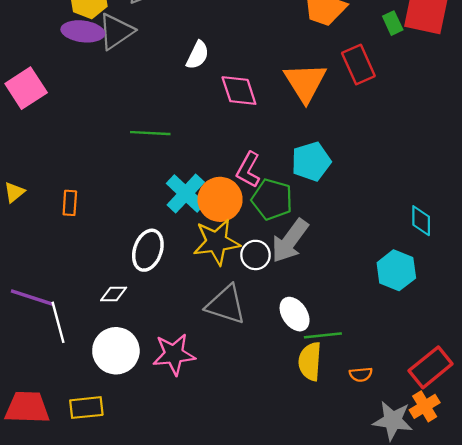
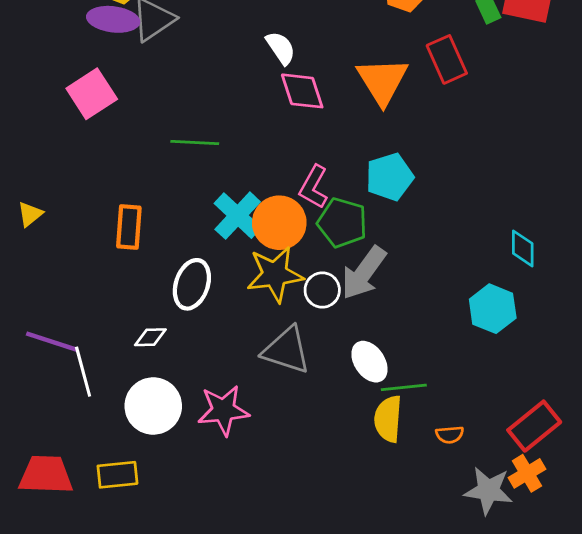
white semicircle: (198, 55) -> (281, 48), moved, turned -60
pink square: (26, 88) -> (92, 94), moved
orange rectangle: (70, 203) -> (129, 227), moved, size x1.4

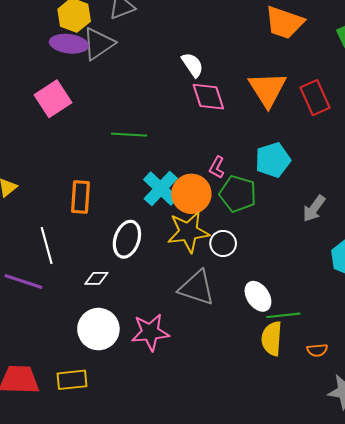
red rectangle: (447, 59) -> (315, 98), moved
pink L-shape: (314, 187) -> (217, 167), size x0.7
gray arrow: (364, 273) -> (314, 209), moved, size x0.7
white line: (83, 372) -> (47, 246), moved

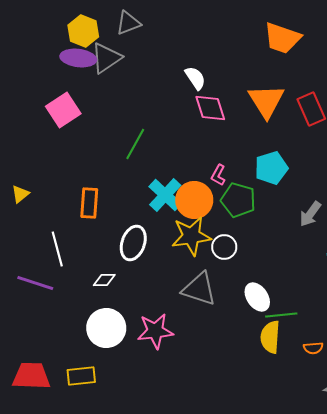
green line: (129, 135) -> (135, 144), turned -64

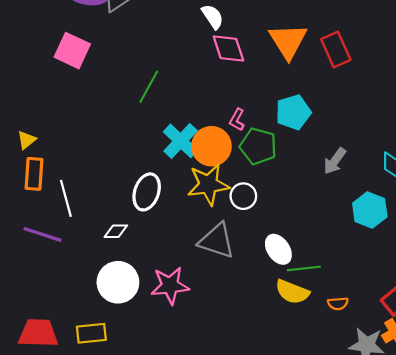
pink square: (63, 110) -> (72, 51), turned -32
orange rectangle: (89, 203) -> (34, 174), moved
yellow semicircle: (270, 337) -> (292, 292), turned -72

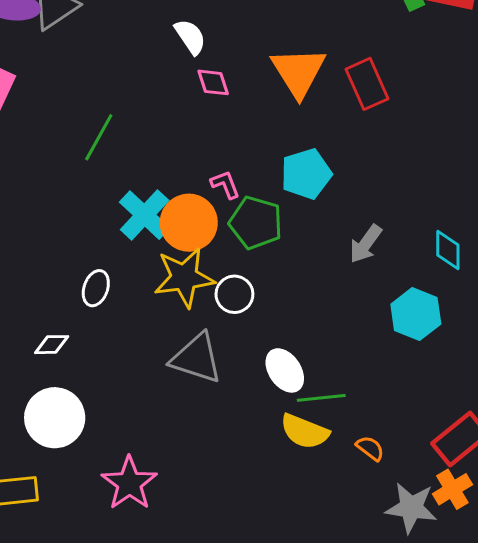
pink diamond: (228, 48) -> (213, 82), size x0.7
pink L-shape: (237, 120) -> (225, 185), turned 130
white ellipse: (147, 192) -> (96, 288), size x0.7
pink star: (170, 285) -> (129, 483), moved, turned -30
orange semicircle: (338, 303) -> (370, 448), turned -138

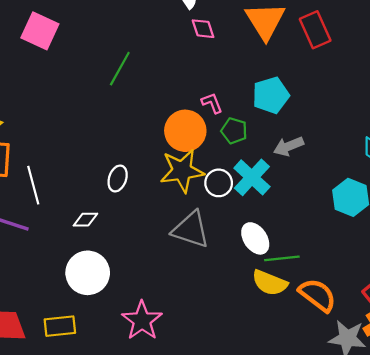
cyan cross: (145, 215) -> (252, 177), moved
green pentagon: (256, 223) -> (234, 131), size x0.7
gray arrow: (366, 244) -> (289, 146), moved, turned 32
orange semicircle: (370, 448) -> (317, 295), size x1.8

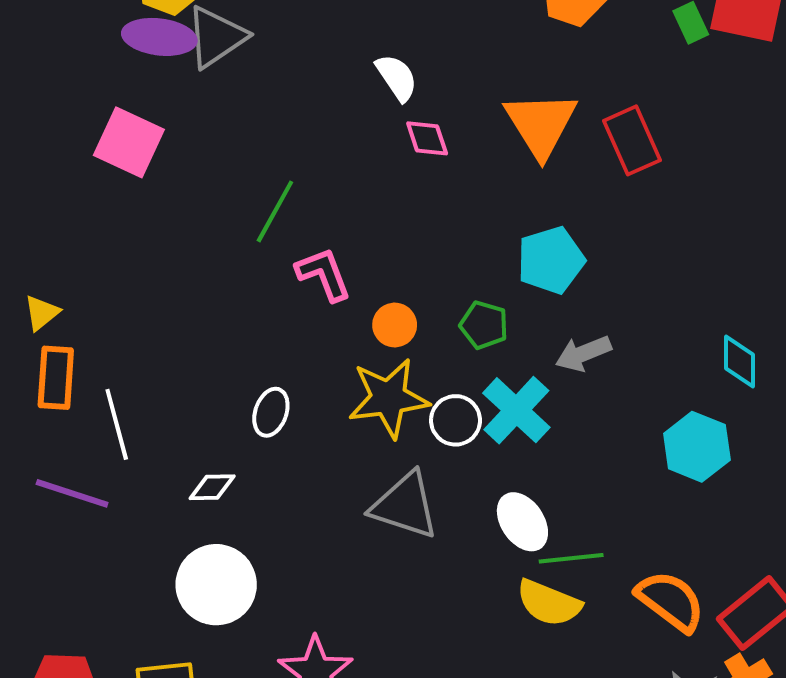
pink L-shape: (212, 103) -> (324, 274), moved, size x1.4
orange circle: (185, 131) -> (395, 325), size x0.6
orange semicircle: (317, 295) -> (671, 601), moved

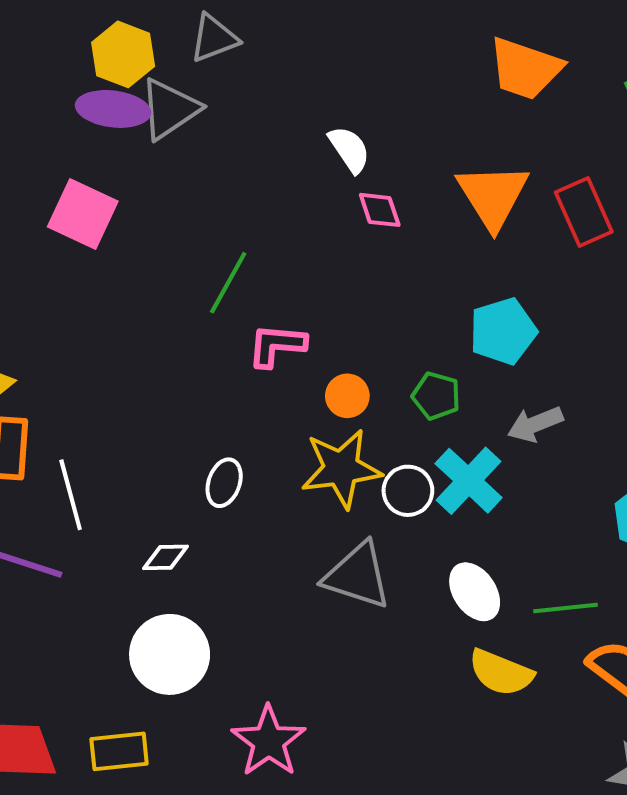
pink L-shape: (324, 274) -> (277, 345), turned -64
green line: (571, 558) -> (566, 608), moved

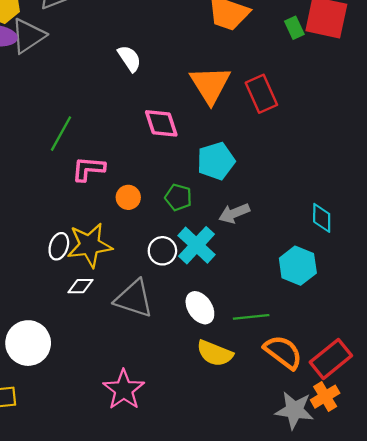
pink diamond: (380, 210) -> (161, 123), moved, size x1.4
yellow star: (341, 469) -> (90, 245), moved
white diamond: (166, 557) -> (80, 286), moved
pink star: (269, 741) -> (124, 390), moved

